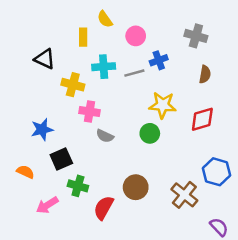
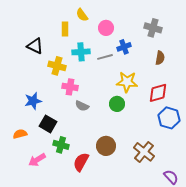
black square: (61, 159) -> (48, 124), turned -36
orange semicircle: (25, 172) -> (20, 134), turned -40
blue hexagon: (216, 172) -> (169, 118), moved

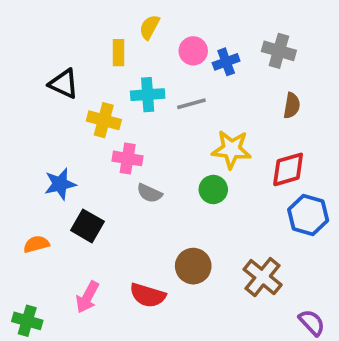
yellow semicircle: (82, 15) -> (149, 27), turned 64
blue cross: (124, 47) -> (226, 62), moved
green cross: (61, 145) -> (27, 321), moved
pink arrow: (37, 160) -> (87, 297), moved, turned -30
red semicircle: (81, 162) -> (148, 295), turned -102

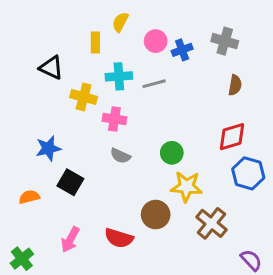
yellow star: (232, 149) -> (186, 187), moved
pink cross: (128, 158) -> (114, 119), moved
green cross: (27, 321) -> (22, 259), turned 35

